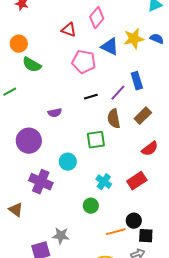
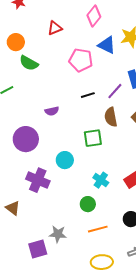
red triangle: (69, 30) -> (55, 28), moved, turned -42
orange line: (116, 232) -> (98, 229), moved

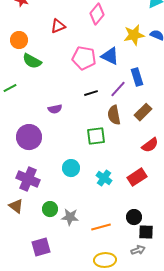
blue triangle: (107, 45) -> (110, 56), moved
cyan circle: (65, 160) -> (71, 168), moved
purple cross: (38, 180) -> (28, 179), moved
green circle: (88, 204) -> (50, 209), moved
gray star: (58, 234) -> (70, 217), moved

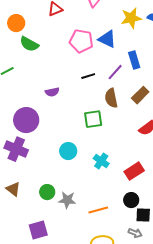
red rectangle: (137, 177) -> (134, 171), moved
purple cross: (28, 179) -> (16, 149), moved
gray arrow: (138, 250) -> (135, 233), turned 40

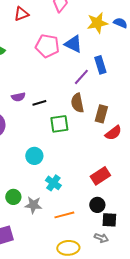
black line: (88, 76) -> (39, 103), moved
brown rectangle: (140, 95) -> (101, 114), moved, turned -30
cyan cross: (101, 161) -> (53, 183), moved

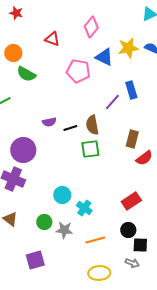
red triangle: (21, 14) -> (52, 39), turned 42
blue triangle: (73, 44) -> (104, 57), moved
brown semicircle: (77, 103) -> (92, 125), moved
cyan circle: (34, 156) -> (62, 195), moved

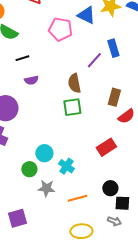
black line: (70, 128) -> (22, 58), moved
red rectangle: (131, 201) -> (106, 147), moved
green circle: (44, 222) -> (29, 169), moved

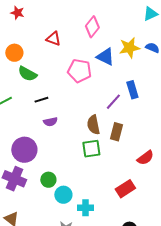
brown rectangle: (114, 97) -> (116, 132), moved
cyan cross: (66, 166) -> (85, 208), turned -35
green circle: (29, 169) -> (48, 180), moved

